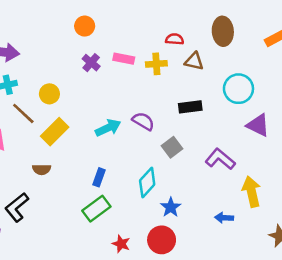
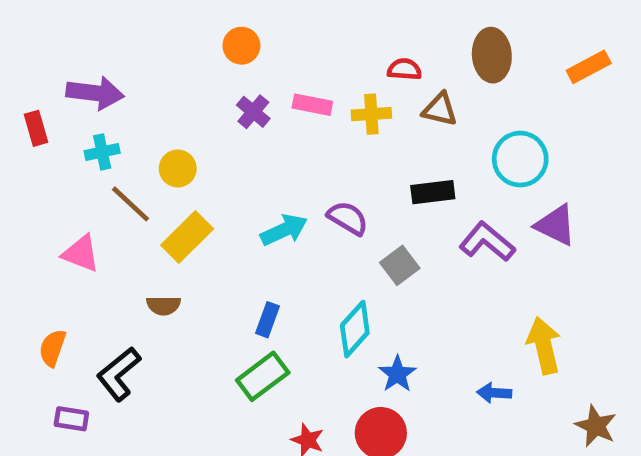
purple L-shape: (220, 159) -> (487, 242), moved

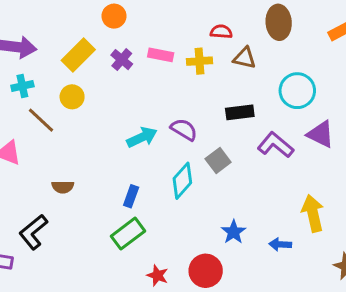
yellow rectangle: (187, 237) -> (78, 55), moved
cyan diamond: (355, 329) -> (182, 181), moved
blue star: (397, 374) -> (234, 232), moved

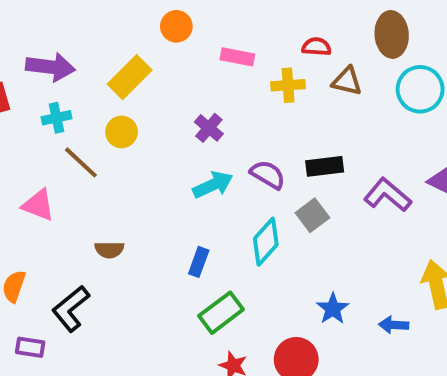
pink rectangle: (161, 55) -> (237, 57), moved
purple cross: (122, 60) -> (209, 128), moved
cyan circle: (297, 91) -> (420, 89), moved
black rectangle: (240, 112) -> (325, 166), moved
green rectangle: (128, 234) -> (221, 313), moved

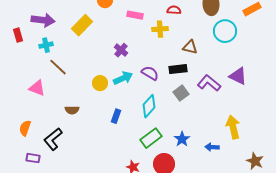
brown triangle: (347, 81) -> (190, 47), moved
yellow circle: (122, 132) -> (100, 83), moved
gray square: (312, 215) -> (181, 93), moved
green rectangle: (221, 313) -> (151, 138), moved

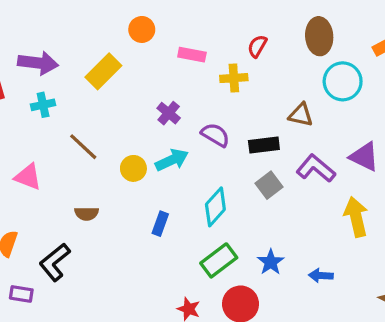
red semicircle: (174, 10) -> (257, 46), turned -64
brown triangle: (190, 47) -> (301, 115), moved
brown line: (58, 67) -> (83, 147), moved
purple semicircle: (150, 73) -> (215, 135), moved
yellow arrow: (233, 127) -> (356, 217), moved

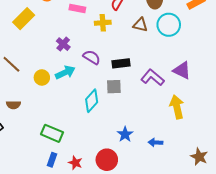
brown triangle: (301, 115) -> (140, 25), moved
gray square: (269, 185) -> (114, 87), moved, turned 35
blue rectangle: (160, 224) -> (52, 160), moved
green rectangle: (219, 260) -> (52, 133), moved, turned 60

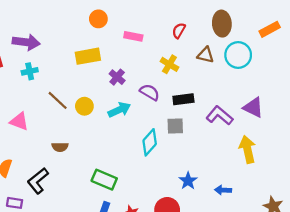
yellow rectangle: (24, 19) -> (88, 56), moved, turned 35
yellow cross: (103, 23) -> (169, 64), moved, turned 35
yellow circle: (42, 78) -> (84, 106), moved

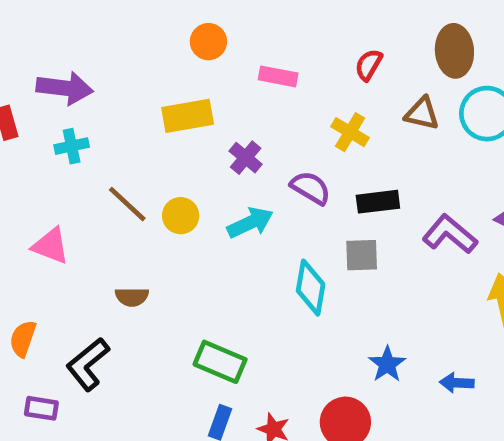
cyan diamond: (150, 142) -> (311, 288), turned -32

